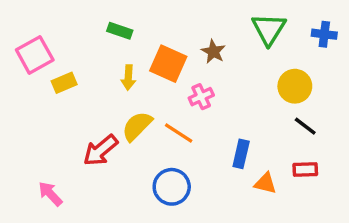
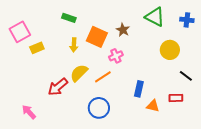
green triangle: (269, 29) -> (155, 17), turned -35
black line: (305, 126) -> (186, 76), moved
orange line: (179, 133) -> (103, 77), turned -66

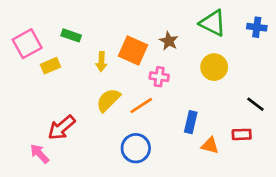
green rectangle: (69, 18) -> (71, 35), moved
yellow circle: (170, 50) -> (214, 67), moved
pink cross: (116, 56) -> (159, 77), turned 32
red arrow: (58, 87) -> (62, 128), moved

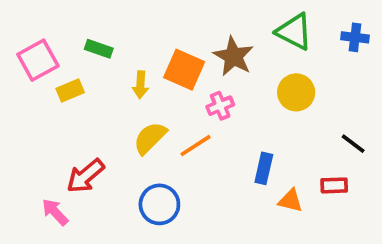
brown star: (169, 41) -> (233, 56), size x1.5
pink cross: (159, 77) -> (220, 106), turned -30
blue circle: (136, 148) -> (159, 204), moved

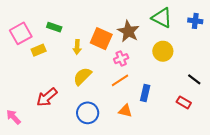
orange line: (196, 146) -> (120, 80), moved
red rectangle: (334, 185) -> (184, 102), turned 32
orange triangle: (290, 201) -> (125, 111), moved
pink arrow: (55, 212) -> (13, 117), moved

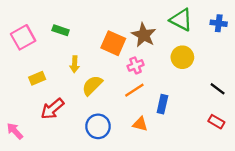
yellow arrow: (77, 47) -> (75, 64), moved
yellow rectangle: (39, 50) -> (37, 78), moved
red rectangle: (184, 102) -> (216, 122), moved

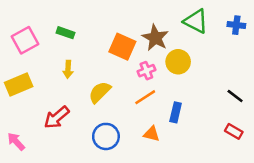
yellow circle: (182, 57) -> (178, 62), moved
yellow arrow: (75, 64) -> (68, 69), moved
yellow rectangle: (37, 78) -> (19, 85), moved, size x1.5

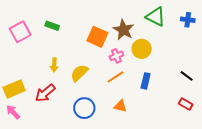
yellow arrow: (68, 69) -> (54, 65), moved
yellow rectangle: (19, 85) -> (14, 89), moved
blue rectangle: (176, 112) -> (146, 81), moved

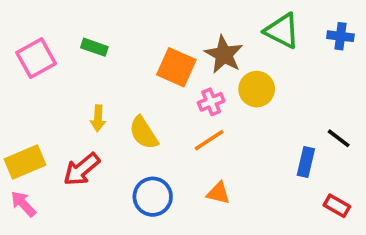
yellow semicircle: (79, 73) -> (144, 133), turned -78
blue rectangle: (146, 81) -> (306, 162), moved
red rectangle: (186, 104) -> (337, 206), moved

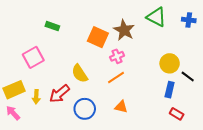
pink square: (36, 58) -> (33, 57), moved
yellow circle: (257, 89) -> (170, 63), moved
yellow arrow: (98, 118) -> (36, 97), moved
red arrow: (82, 169) -> (59, 94), moved
red rectangle: (337, 206) -> (177, 114), moved

